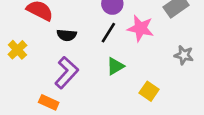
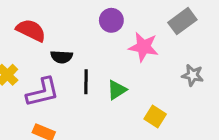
black line: (108, 33) -> (86, 82), moved, turned -30
purple L-shape: (67, 73) -> (43, 92), moved, turned 36

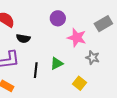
gray star: (193, 75) -> (93, 58), moved
black line: (86, 82) -> (36, 70), moved

